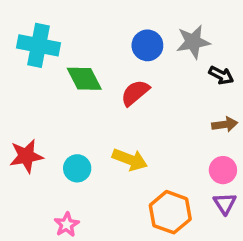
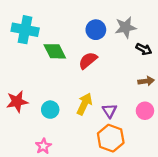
yellow arrow: (130, 160) -> (84, 104), turned -85
purple triangle: (225, 203) -> (110, 111), moved

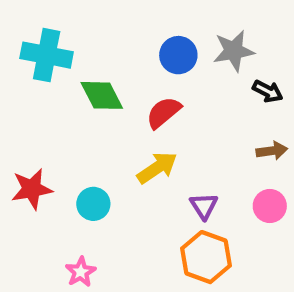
yellow arrow: (84, 104) -> (157, 168), moved, turned 30

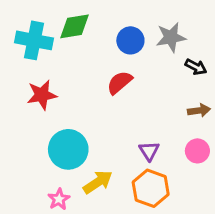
green diamond: (102, 95) -> (74, 26), moved, turned -72
yellow arrow: (157, 168) -> (98, 182), moved
red star: (32, 189) -> (42, 95), moved
cyan circle: (93, 204) -> (68, 149), size x1.6

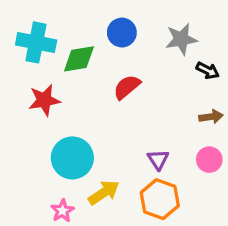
green diamond: (74, 26) -> (79, 59), moved
blue circle: (130, 40) -> (122, 33), moved

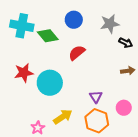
green diamond: (79, 59) -> (48, 36), turned 60
red star: (44, 100) -> (24, 73), moved
cyan circle: (72, 158) -> (50, 83), moved
pink circle: (209, 160) -> (124, 108), moved

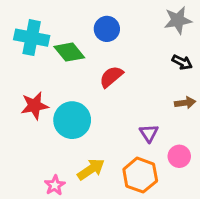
gray star: (110, 24) -> (178, 20), moved
purple triangle: (96, 97) -> (149, 133), moved

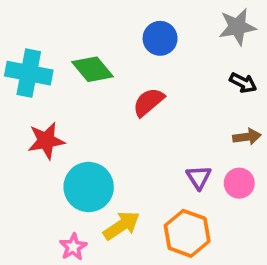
blue circle: (107, 29) -> (160, 38), moved
cyan cross: (32, 38) -> (29, 73), moved
cyan circle: (72, 120) -> (89, 187), moved
pink circle: (179, 156) -> (239, 183), moved

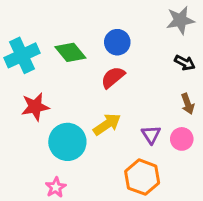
blue circle: (160, 38) -> (117, 42), moved
cyan cross: (29, 73) -> (22, 55), turned -36
brown arrow: (247, 137) -> (188, 104), turned 78
yellow arrow: (121, 226) -> (107, 124), moved

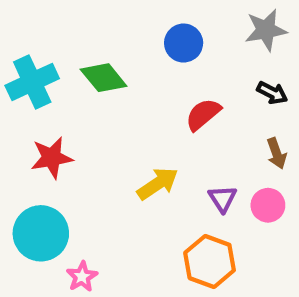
blue circle: (117, 42) -> (184, 43), moved
red semicircle: (113, 77) -> (203, 114), moved
cyan circle: (67, 142) -> (41, 233), moved

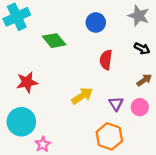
gray star: (266, 30) -> (139, 16), turned 30
cyan cross: (32, 82) -> (17, 17), moved
red semicircle: (203, 114) -> (106, 60), turned -42
brown arrow: (277, 153) -> (144, 80), turned -105

